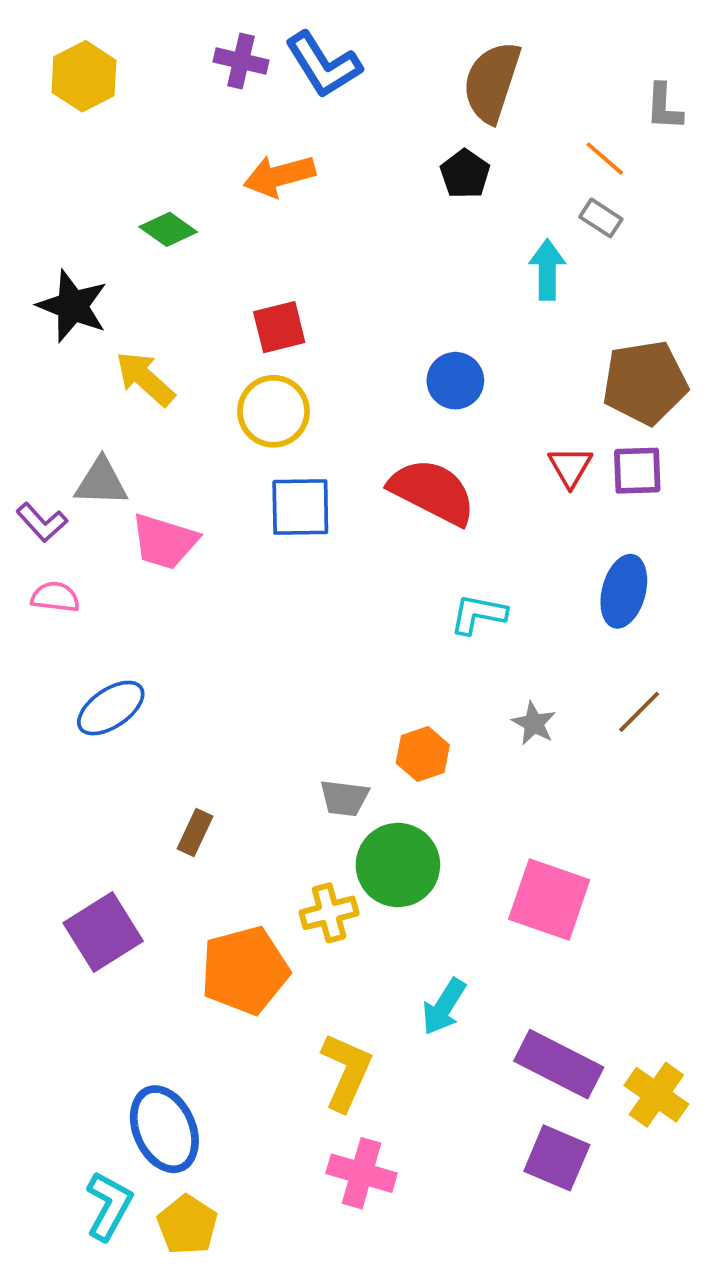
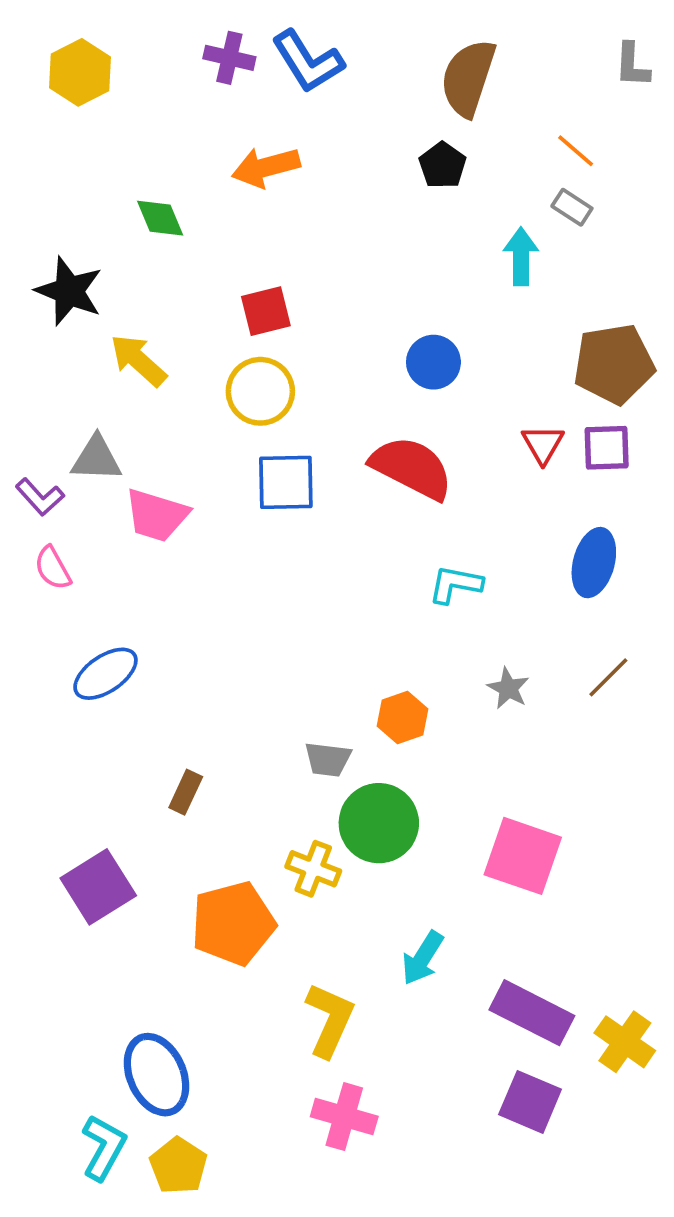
gray L-shape: (664, 107) -> (632, 65), moved
green diamond: (168, 229) -> (160, 218), turned 32
pink semicircle: (55, 597) -> (53, 568), turned -126
yellow cross: (329, 913) -> (313, 869), turned 36

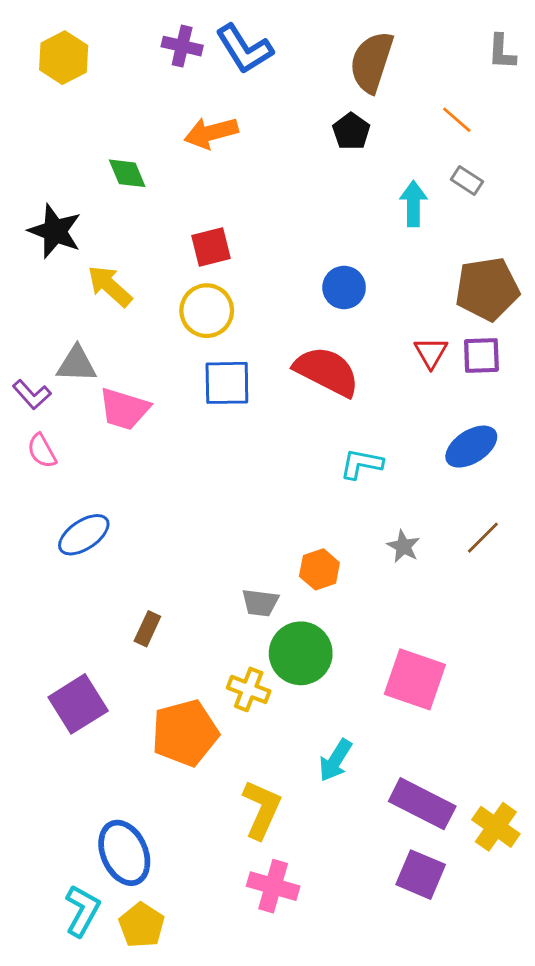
gray rectangle: (572, 207) -> (467, 181), moved
blue ellipse: (594, 563) -> (471, 447), turned 42

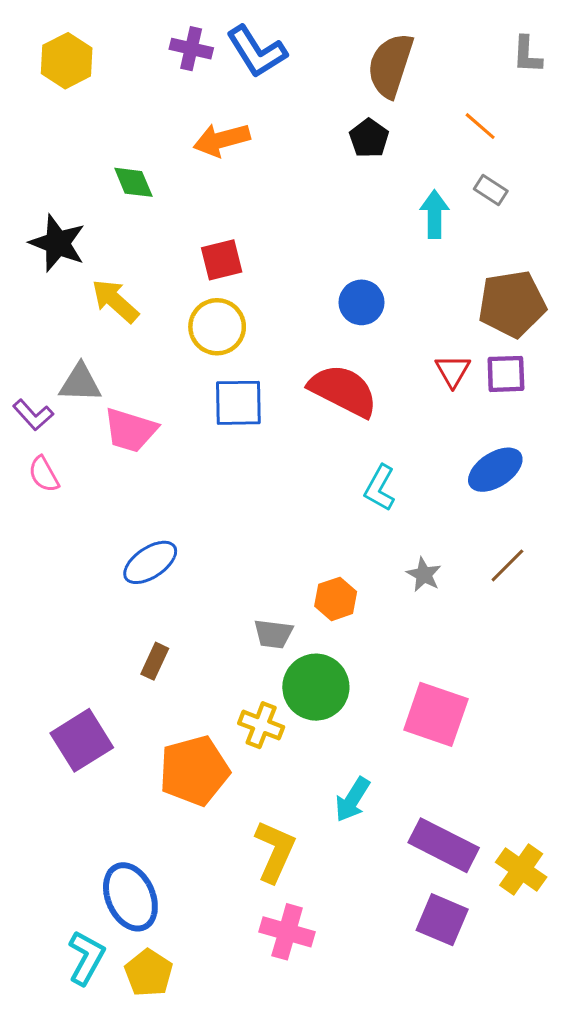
cyan L-shape: (361, 464) -> (380, 488), turned -72
blue ellipse: (84, 535) -> (150, 562), moved

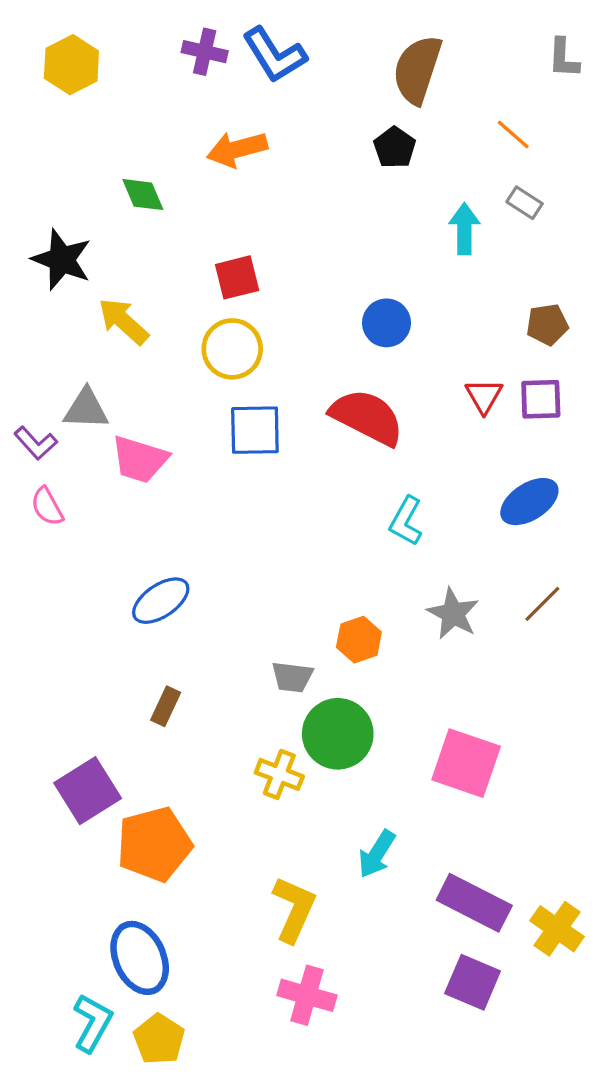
brown pentagon: (512, 304) -> (547, 325), size x0.6
gray star: (424, 575) -> (453, 614), size x1.4
orange pentagon: (194, 771) -> (154, 844), moved

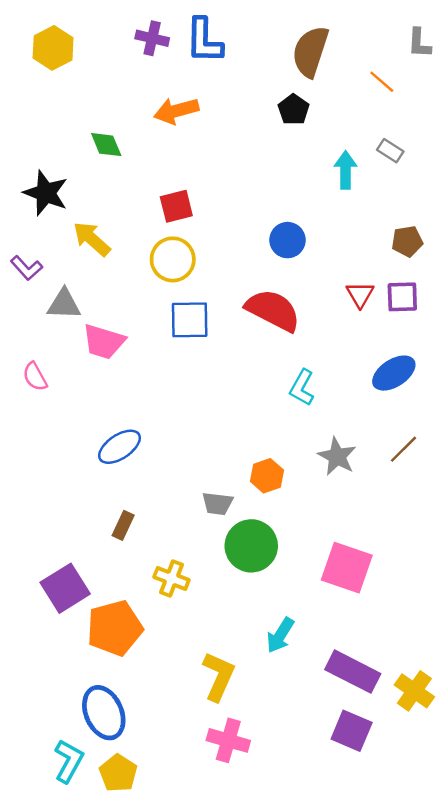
blue L-shape: (274, 55) -> (204, 41), turned 33
orange line: (513, 135) -> (382, 82), moved
purple L-shape: (36, 443) -> (26, 268), moved
yellow cross: (279, 774) -> (171, 578), moved

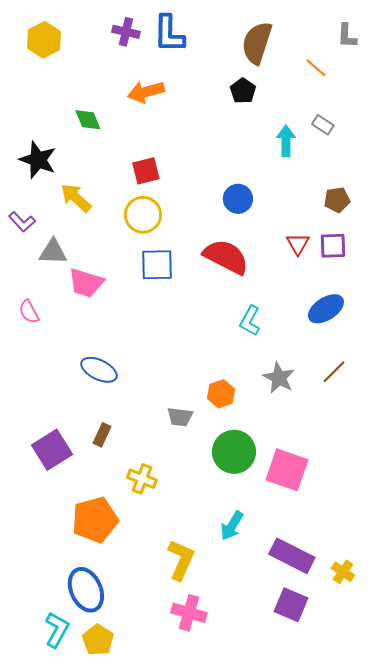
blue ellipse: (119, 447) -> (99, 370), turned 60
green circle: (251, 546) -> (234, 452), moved
purple square: (65, 588) -> (52, 450), moved
yellow cross: (414, 691) -> (343, 572), size x0.7

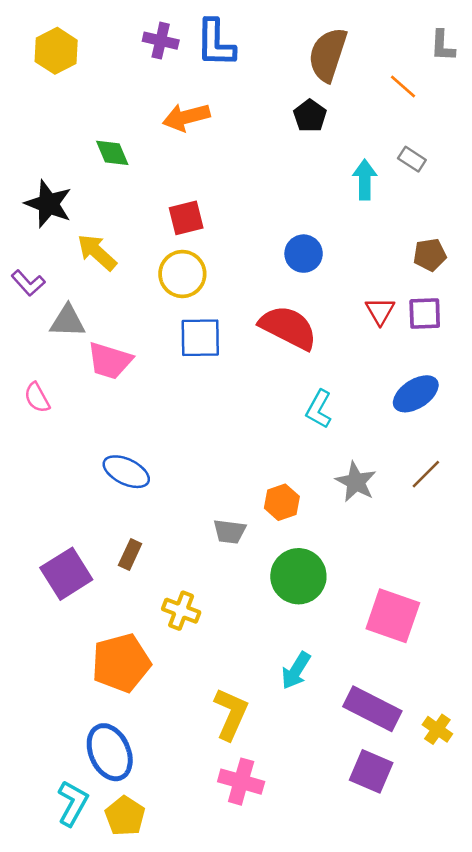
pink square: (287, 470) -> (393, 616), moved

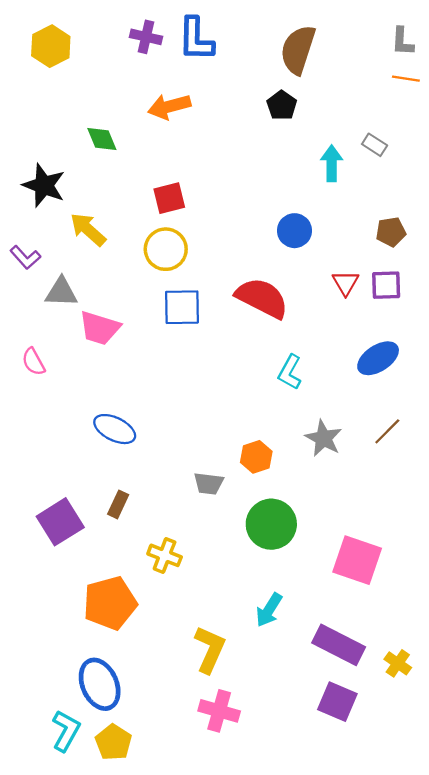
orange line: (403, 87) -> (406, 79), moved, turned -32
blue circle: (304, 254) -> (294, 231), moved

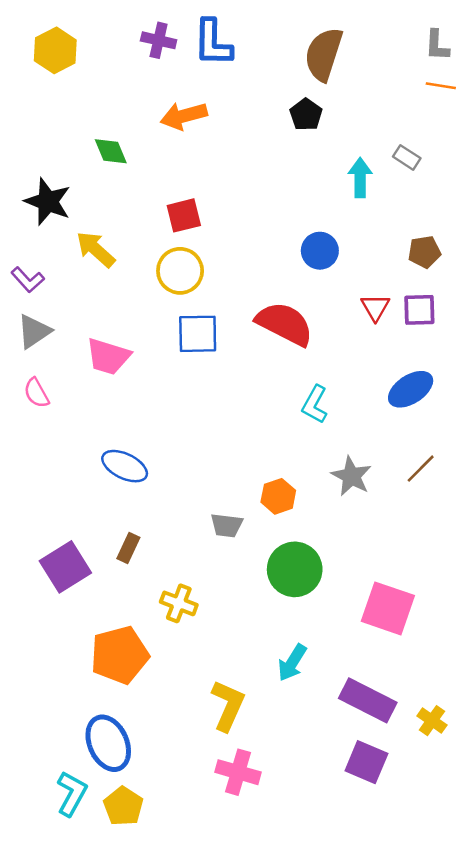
gray triangle: (61, 292) -> (34, 331), moved, turned -36

